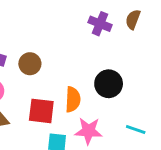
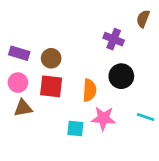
purple cross: (100, 24) -> (114, 39), moved
red square: (41, 111) -> (51, 86), moved

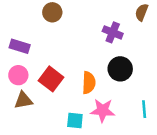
brown circle: (51, 58) -> (52, 12), moved
red square: (51, 86) -> (51, 79), turned 30
cyan line: (146, 117) -> (144, 109), turned 66

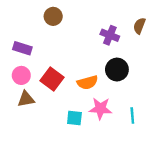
brown semicircle: (142, 12) -> (139, 26), moved
orange semicircle: (89, 83) -> (87, 83), turned 72
cyan line: (144, 109) -> (132, 116), moved

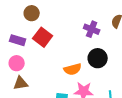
brown circle: (53, 16) -> (32, 13), moved
red square: (52, 79) -> (43, 37), moved

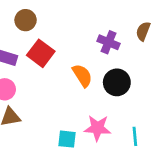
orange semicircle: (73, 69) -> (82, 75), moved, turned -108

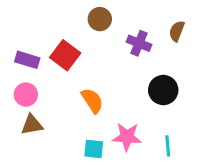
brown circle: (26, 20) -> (100, 19), moved
orange semicircle: (82, 75) -> (92, 101), moved
black circle: (117, 82) -> (163, 90), moved

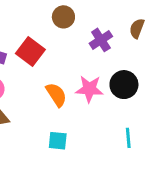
purple cross: (139, 43) -> (101, 40), turned 35
pink star: (127, 137) -> (89, 89), moved

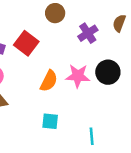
orange semicircle: (56, 95) -> (49, 81), turned 60
cyan line: (128, 138) -> (92, 136), moved

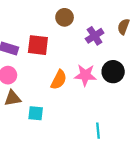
red square: (26, 43) -> (38, 45), turned -30
cyan square: (50, 121) -> (36, 113), moved

